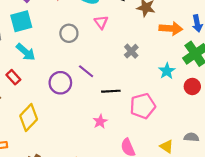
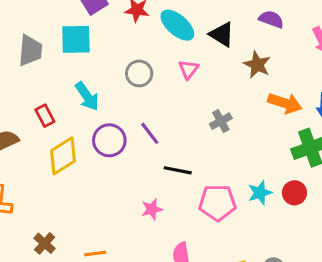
cyan arrow: (26, 52) -> (87, 96), moved
cyan star: (167, 71) -> (260, 193), moved
yellow diamond: (29, 118) -> (63, 156), moved

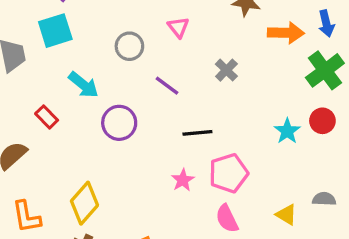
purple line: (150, 133) -> (167, 86), moved
yellow diamond: (63, 156) -> (84, 203), moved
pink pentagon: (217, 203) -> (228, 173), moved

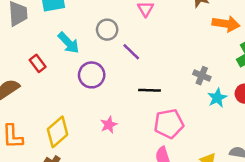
gray circle: (129, 46) -> (107, 30), moved
gray cross: (226, 70) -> (202, 76), moved, turned -30
pink star: (183, 180) -> (109, 125), moved

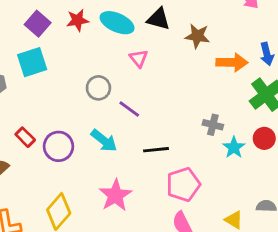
cyan arrow: (69, 43) -> (104, 141), moved
purple circle: (92, 75) -> (58, 146), moved
pink star: (109, 125) -> (115, 195), size x1.6

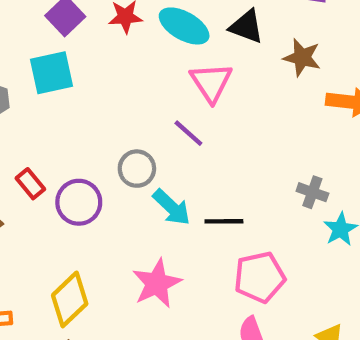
pink triangle: (139, 58) -> (211, 82), size x1.5
gray circle: (98, 88) -> (137, 169), moved
purple line: (129, 109) -> (188, 133), moved
cyan arrow: (104, 141) -> (172, 207), moved

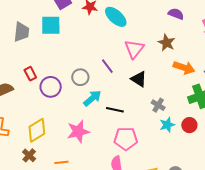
black triangle: (246, 26) -> (139, 79), moved
pink triangle: (211, 82) -> (134, 49), moved
cyan arrow: (172, 207) -> (92, 98), turned -96

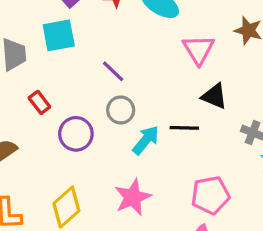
purple line: (107, 66) -> (113, 71), moved
red rectangle: (30, 74) -> (39, 102), moved
black line: (115, 110) -> (184, 128), moved

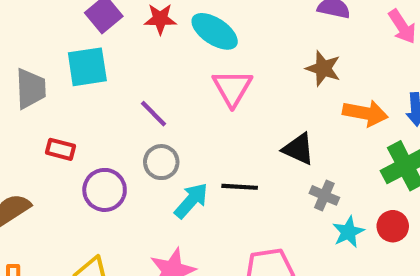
pink triangle: (199, 50) -> (232, 88), moved
black triangle: (214, 96) -> (298, 149), moved
red rectangle: (39, 102) -> (60, 149), turned -40

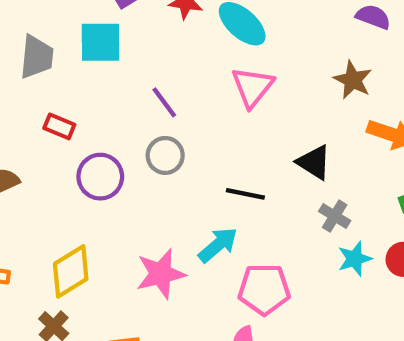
cyan arrow: (191, 201) -> (218, 245), moved

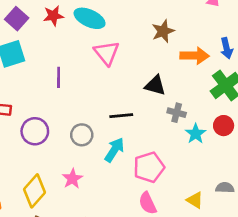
brown star: (353, 80) -> (163, 31), turned -30
purple line: (164, 102) -> (59, 77), turned 54
gray circle: (165, 155) -> (82, 135), moved
pink star: (161, 274) -> (72, 179), moved, size x0.7

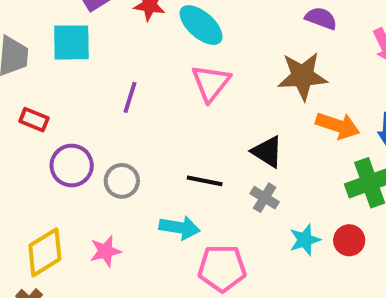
brown star: (163, 31) -> (303, 76), size x1.4
gray cross: (177, 113) -> (265, 198), moved
gray circle: (82, 135) -> (122, 181), moved
cyan arrow: (114, 150) -> (180, 228), turned 50

